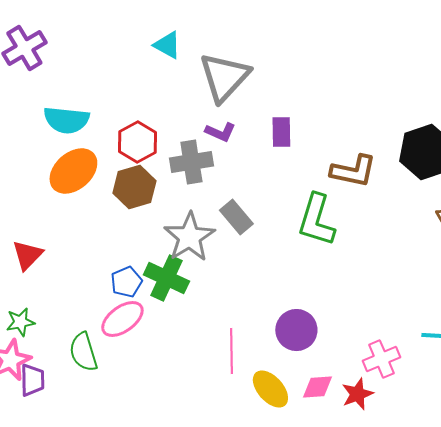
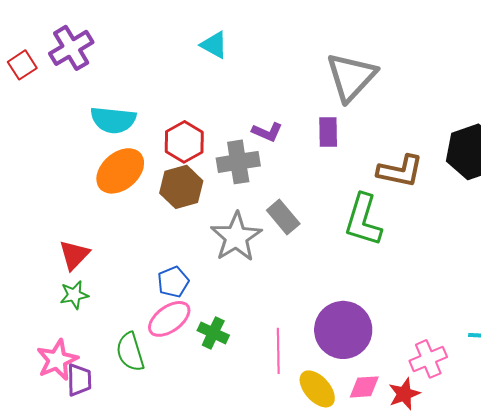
gray triangle: (224, 77) -> (351, 77), moved
green cross: (166, 278) -> (213, 333), moved, size x0.7
green star: (20, 322) -> (74, 295), moved
purple circle: (296, 330) -> (343, 330), size x1.4

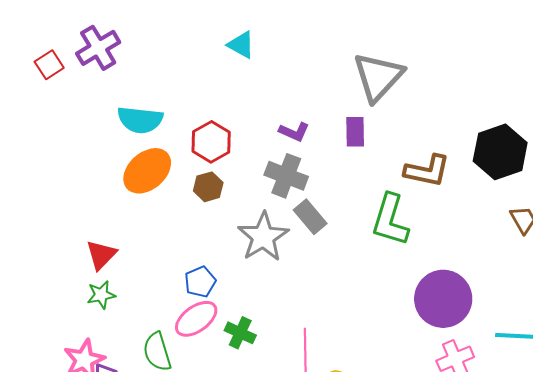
gray cross: (238, 162) -> (286, 176), moved, turned 30
brown hexagon: (181, 187) -> (208, 187), size x0.7
purple circle: (343, 330) -> (443, 299), moved

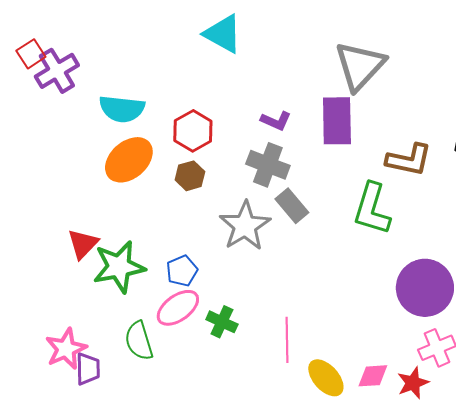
cyan triangle: (241, 45) -> (223, 34), size x1.4
purple cross: (98, 48) -> (57, 71), moved
purple rectangle: (355, 132) -> (337, 121), size x1.6
green star: (101, 295) -> (119, 267), moved, size x1.8

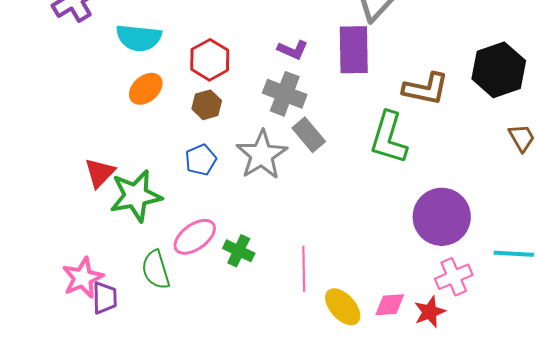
orange ellipse: (129, 160) -> (146, 89), size x0.7
blue pentagon: (182, 271) -> (201, 160), moved

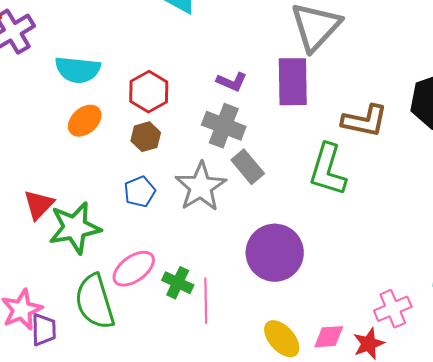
purple circle: (442, 217) -> (275, 253), moved
pink line: (304, 269) -> (206, 301), moved
green semicircle: (156, 270) -> (95, 302), size x1.4

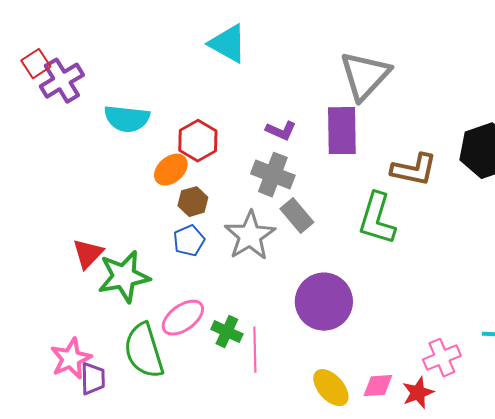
orange ellipse: (85, 121) -> (171, 170), moved
brown hexagon: (146, 137) -> (193, 202), moved

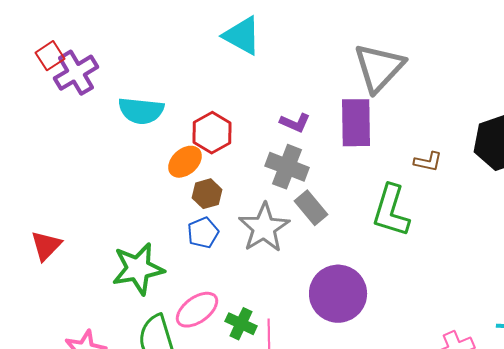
brown L-shape: (414, 170) -> (428, 162), size x0.6
red triangle: (88, 254) -> (46, 246), moved

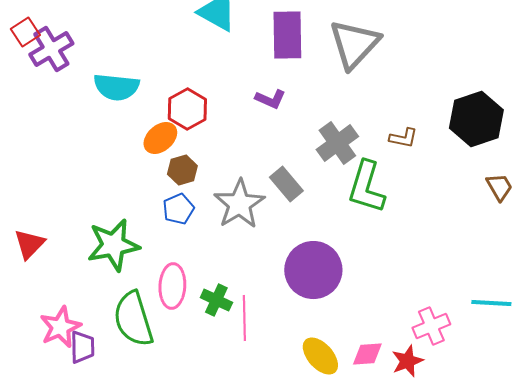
purple rectangle: (356, 123) -> (287, 35), moved
gray cross: (287, 167) -> (337, 143), moved, turned 33
red triangle: (46, 246) -> (29, 244), moved
pink ellipse: (197, 310) -> (172, 286), turned -51

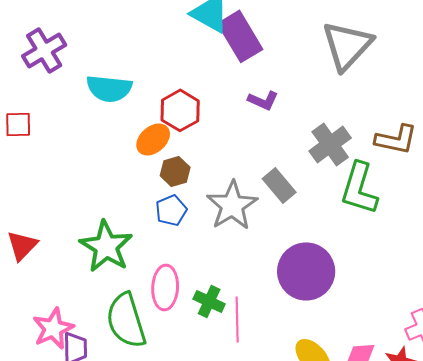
red square: (25, 32) -> (18, 124), moved, turned 32
purple rectangle: (287, 35) -> (240, 36), moved, turned -30
brown L-shape: (403, 138) -> (396, 139), size x1.5
green star: (113, 245) -> (106, 246), turned -30

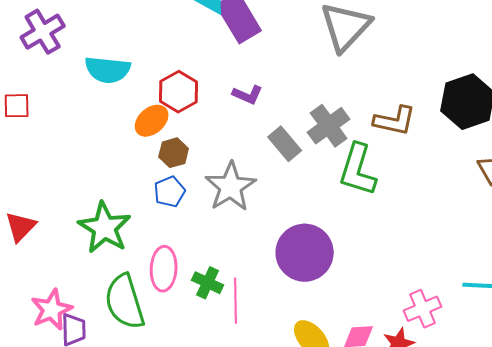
purple L-shape: (263, 100) -> (248, 95), moved
gray rectangle: (279, 185) -> (285, 144), moved

